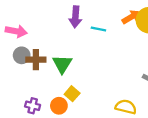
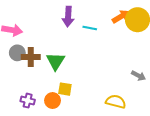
yellow square: (72, 94) -> (65, 89), turned -32

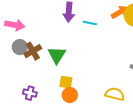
brown cross: (31, 57) -> (33, 51), turned -30
orange circle: (53, 101) -> (70, 95), moved

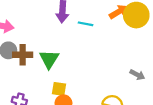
brown cross: (33, 51) -> (23, 55), turned 30

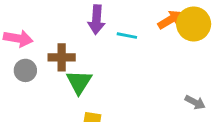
brown cross: (23, 55) -> (62, 57), moved

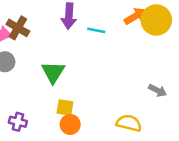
brown cross: (62, 57) -> (18, 28), moved, turned 30

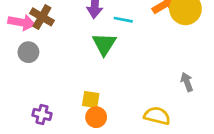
green triangle: (53, 72) -> (104, 44), moved
gray arrow: (158, 90) -> (187, 82), turned -138

